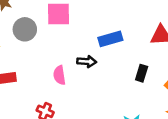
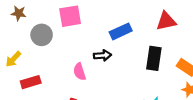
black rectangle: (142, 73) -> (154, 58), size x1.5

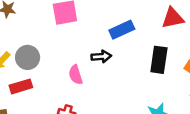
gray circle: (42, 35) -> (28, 57), moved

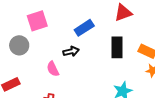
gray circle: (28, 57) -> (19, 45), moved

